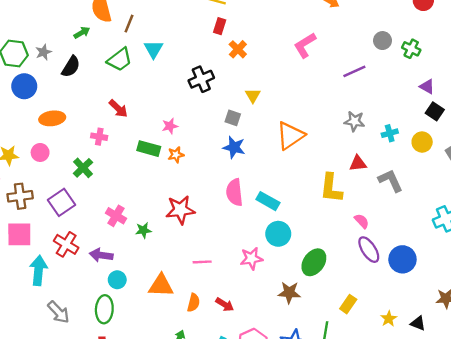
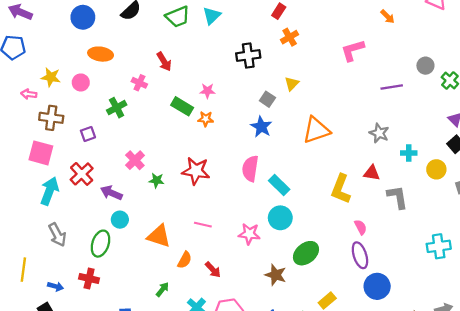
purple square: (61, 202) -> (88, 134), size x0.6
blue circle: (402, 259) -> (377, 286), moved

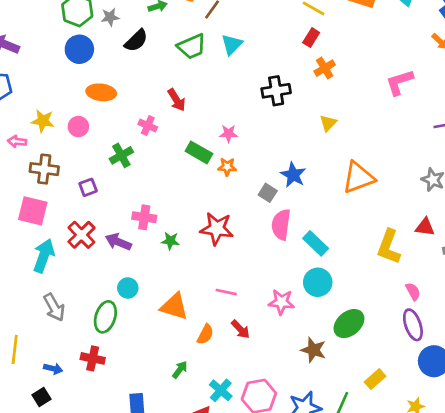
gray square: (267, 99) -> (268, 193), moved
pink cross: (135, 160) -> (144, 217), turned -36
purple arrow: (111, 193) -> (118, 242), moved
red arrow: (213, 270) -> (240, 329), moved

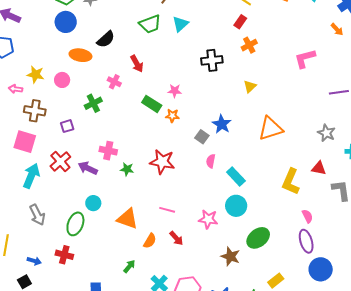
black semicircle: (136, 41) -> (106, 39), moved
pink semicircle: (281, 225) -> (211, 161), size x0.6

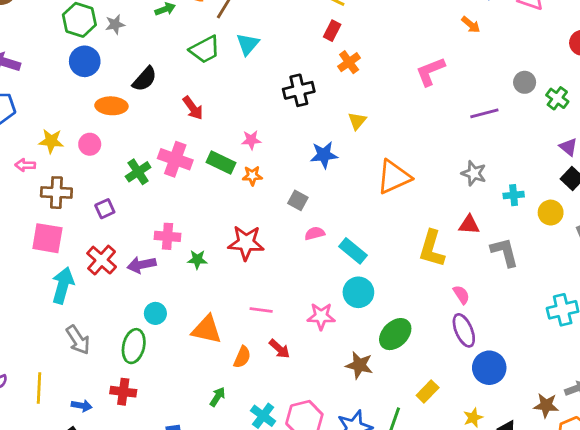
pink cross: (114, 82) -> (175, 159), moved, size x1.6
blue star: (222, 124) -> (324, 155), moved, turned -30
pink semicircle: (211, 161) -> (315, 233), turned 72
purple arrow: (88, 168) -> (142, 265), turned -30

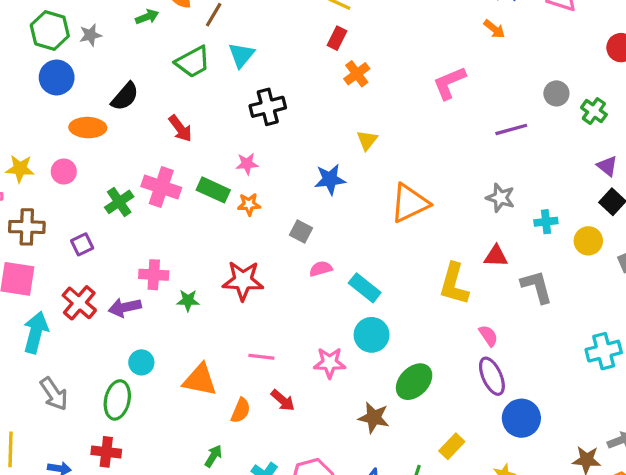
black cross: (299, 90) -> (268, 107), moved

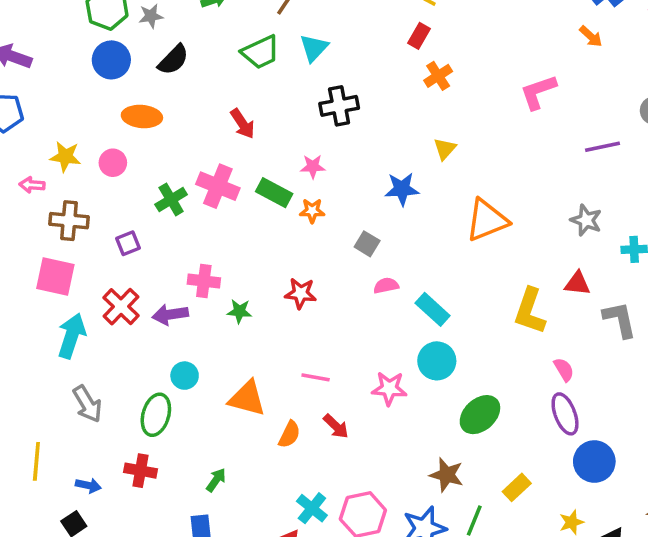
black semicircle: (125, 96) -> (173, 60), moved
red star: (243, 281) -> (301, 293), size x0.7
brown star: (374, 418) -> (447, 475), moved
green arrow: (213, 456) -> (216, 480), moved

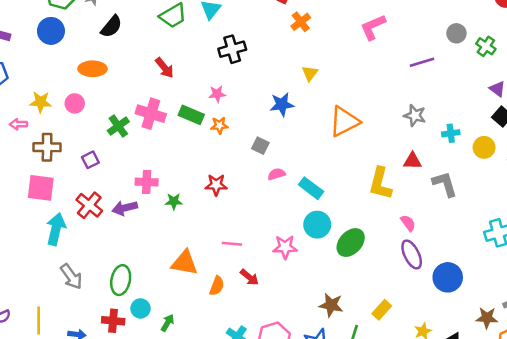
blue circle: (111, 60) -> (51, 31), moved
cyan circle: (185, 376) -> (141, 308), moved
green ellipse: (480, 415) -> (351, 243), moved
blue circle: (594, 462) -> (448, 277), moved

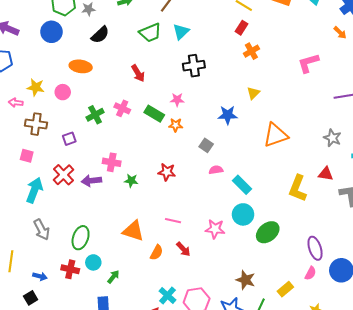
pink cross: (151, 114) -> (122, 108), size x0.7
pink square: (41, 188) -> (27, 156), size x0.6
pink semicircle: (408, 223) -> (310, 273), moved, turned 56

